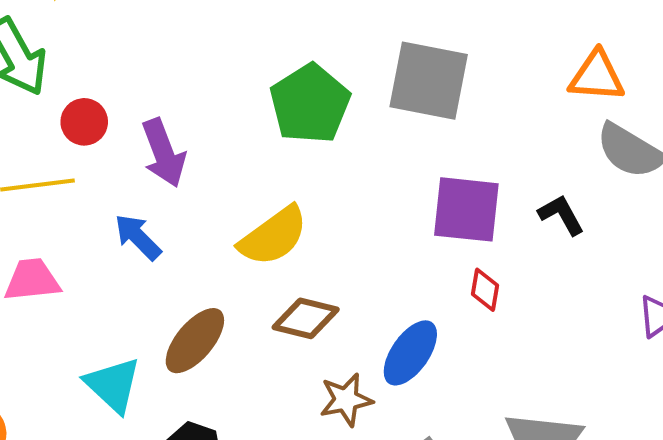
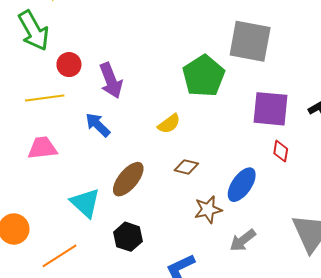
green pentagon: (310, 104) -> (204, 76), moved
yellow semicircle: (273, 236) -> (169, 124), size x0.6
brown diamond: (306, 318) -> (186, 167), size x0.7

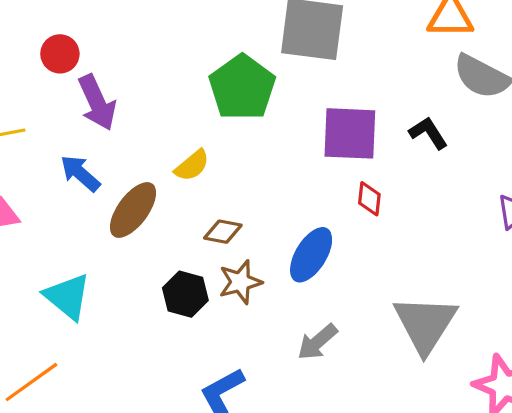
red circle: (69, 65) -> (60, 54), moved
brown ellipse: (128, 179) -> (133, 210), moved
brown star: (208, 210) -> (240, 282), moved
black hexagon: (128, 237) -> (185, 294), moved

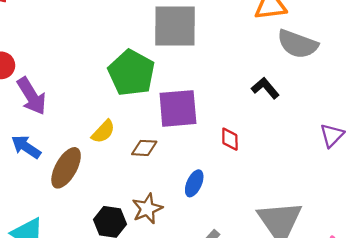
purple square: (350, 133) -> (178, 108), moved
brown diamond: (223, 232) -> (144, 148), moved
blue ellipse: (311, 255) -> (194, 183), size x0.7

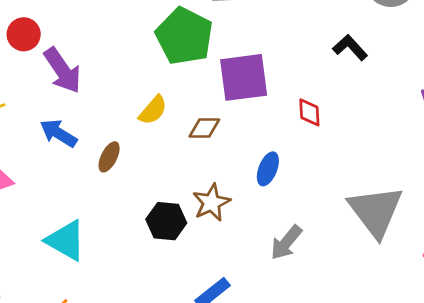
brown ellipse: (66, 168) -> (109, 157), size x0.6

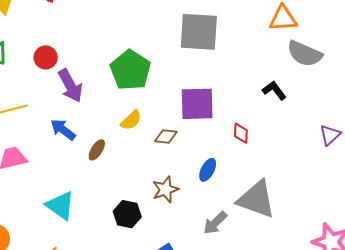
green pentagon: (184, 36) -> (130, 70), moved
gray triangle: (376, 211) -> (256, 199), moved, turned -39
black hexagon: (166, 221) -> (127, 214), moved

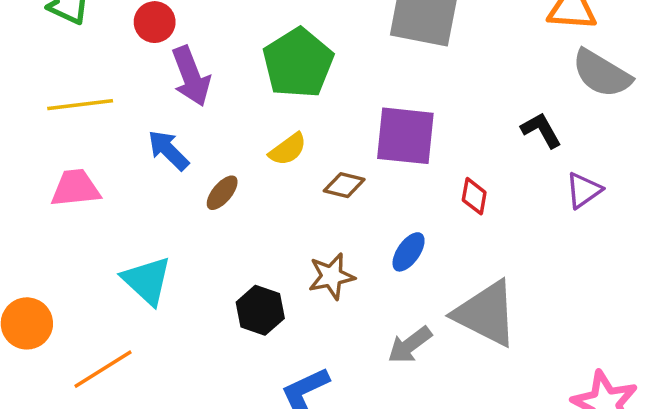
purple triangle: (330, 135) -> (584, 190), moved

